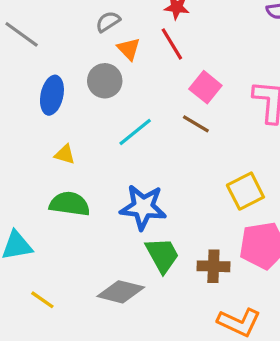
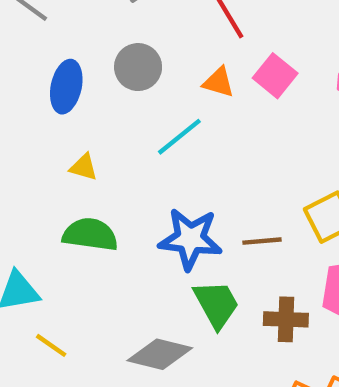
orange triangle: (129, 49) -> (219, 82), moved, turned -30
brown line: (196, 124) -> (262, 241), moved, turned -36
yellow line: (42, 300) -> (51, 345), moved

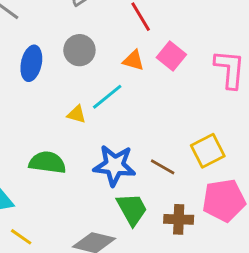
yellow triangle: (84, 167) -> (77, 114), moved
brown line: (262, 241) -> (163, 167), turned 35

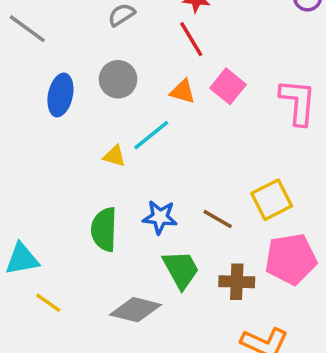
green semicircle: (47, 162) -> (104, 229), moved, turned -96
blue star: (114, 165) -> (160, 217), size x0.7

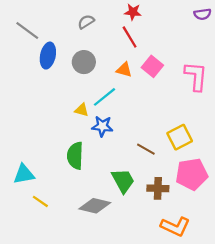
blue ellipse: (60, 95) -> (48, 56), moved
blue star: (160, 217) -> (102, 126), moved

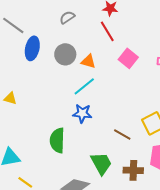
orange triangle: (124, 70) -> (88, 61), moved
yellow triangle: (82, 110) -> (10, 98), moved

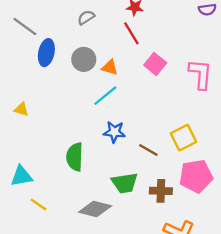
blue star: (82, 113) -> (114, 132), moved
green trapezoid: (101, 163) -> (125, 183), turned 110

